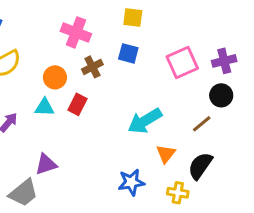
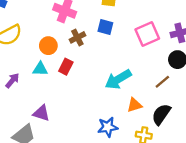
orange triangle: (166, 154) -> (134, 105), turned 35
purple triangle: (46, 164) -> (41, 113), turned 36

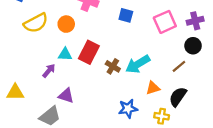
brown cross: (77, 37) -> (113, 66), moved, turned -32
orange circle: (48, 46) -> (66, 24), moved
red rectangle: (66, 67) -> (89, 52), size x1.5
purple arrow: (12, 81) -> (49, 71), moved

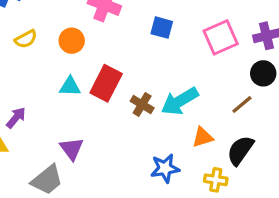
yellow semicircle: (36, 23) -> (26, 39), size x0.6
purple arrow: (49, 71) -> (16, 118), moved
purple triangle: (66, 96) -> (72, 149), turned 35

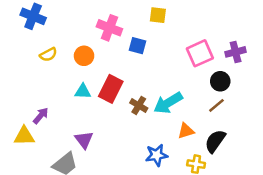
blue square: (162, 28) -> (137, 46), moved
black circle: (263, 73) -> (220, 81), moved

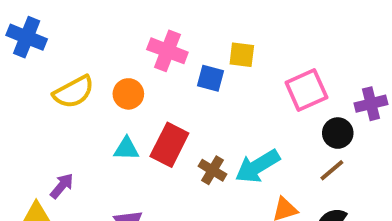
yellow square: (158, 15) -> (242, 55), moved
blue cross: (33, 16) -> (27, 37), moved
purple cross: (236, 52) -> (371, 104), moved
yellow semicircle: (48, 55) -> (74, 92), size x1.5

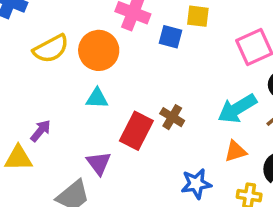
orange circle: (128, 94) -> (99, 50), size x1.5
red rectangle: (169, 145) -> (136, 131), moved
cyan arrow: (257, 166) -> (237, 109), moved

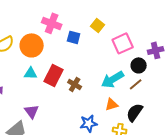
yellow square: (198, 16) -> (98, 25), moved, turned 32
red rectangle: (136, 131) -> (54, 75), moved

